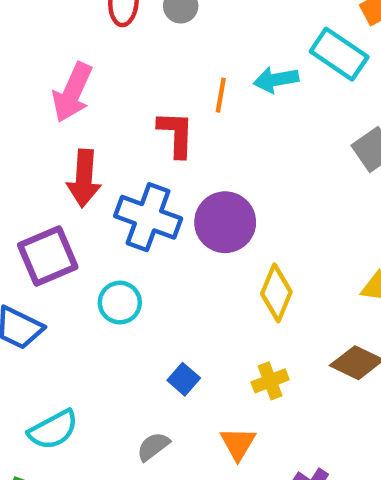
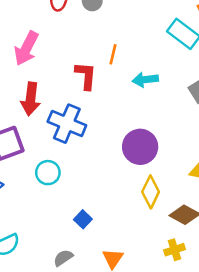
cyan arrow: (276, 80) -> (145, 80), moved
purple circle: (225, 222) -> (140, 147), moved
yellow diamond: (276, 293) -> (151, 192), moved
yellow cross: (270, 381) -> (175, 250), moved

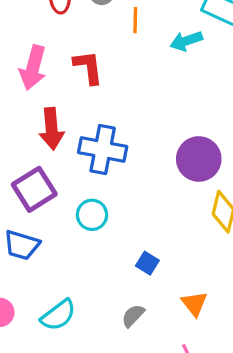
orange line: (113, 54) -> (135, 20), moved
red L-shape: (86, 76) -> (88, 67), moved
cyan arrow: (145, 80) -> (186, 41), moved

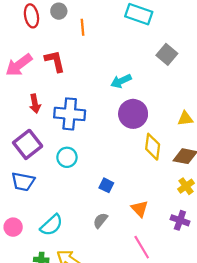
cyan arrow: (186, 41) -> (121, 81), moved
pink arrow: (33, 68) -> (19, 65), turned 44
red arrow: (52, 129) -> (35, 104), size x0.7

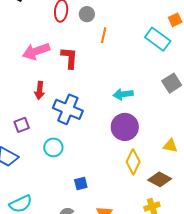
purple square: (28, 144) -> (22, 125), size x0.6
blue square: (106, 185) -> (81, 183), turned 32

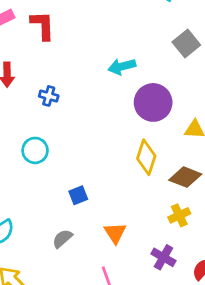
blue cross: (68, 109) -> (49, 96), size x0.5
purple circle: (125, 127) -> (153, 102), moved

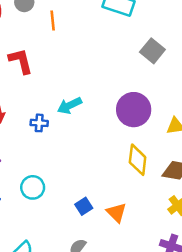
cyan arrow: (122, 67) -> (69, 106), moved
cyan circle: (35, 150) -> (33, 187), moved
orange triangle: (115, 233) -> (117, 213), moved

